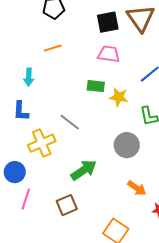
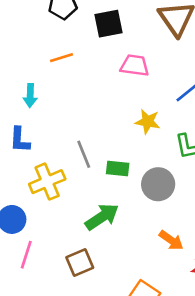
black square: (108, 22) -> (109, 24), moved
green rectangle: (96, 86) -> (118, 169), moved
gray line: (70, 122) -> (84, 154), turned 30

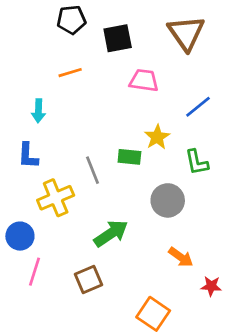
yellow star: (148, 122) -> (157, 137), turned 30
green rectangle: (118, 169) -> (129, 157), moved

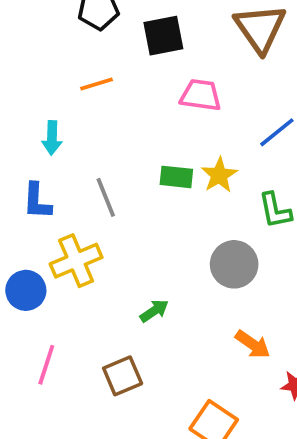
green rectangle: (129, 157) -> (176, 177), moved
gray line: (93, 170) -> (106, 197), moved
green arrow: (111, 233) -> (154, 311), size x0.6
blue circle: (20, 236) -> (26, 290), moved

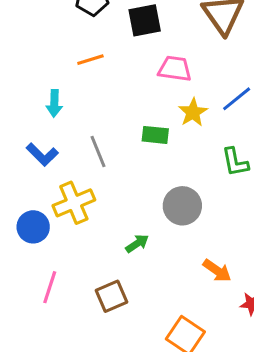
yellow star: (219, 175) -> (193, 112), moved
blue L-shape: (37, 201) -> (42, 155), turned -48
gray circle: (234, 264) -> (182, 206), moved

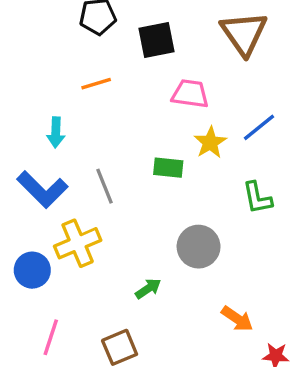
blue L-shape: (42, 155) -> (42, 189), size x1.4

